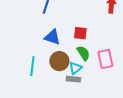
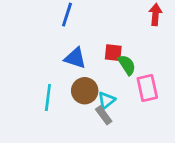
green semicircle: (83, 53) -> (127, 65), moved
gray rectangle: (73, 79) -> (104, 115), turned 48

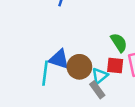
red square: (113, 53) -> (115, 66), moved
blue triangle: (75, 58) -> (59, 59), moved

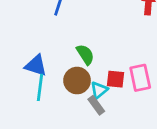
green semicircle: (119, 43) -> (85, 54), moved
blue triangle: (59, 59) -> (36, 65), moved

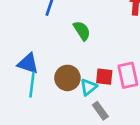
green semicircle: (85, 54) -> (82, 31), moved
gray rectangle: (96, 105) -> (100, 111), moved

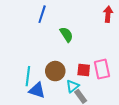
blue triangle: (28, 63) -> (37, 90), moved
cyan triangle: (88, 87) -> (73, 86), moved

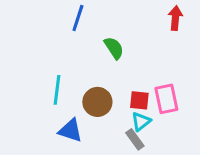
cyan line: (28, 76) -> (57, 90), moved
cyan triangle: (73, 86) -> (141, 121), moved

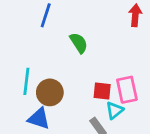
brown circle: (97, 102) -> (50, 92), moved
cyan triangle: (141, 121) -> (115, 110), moved

